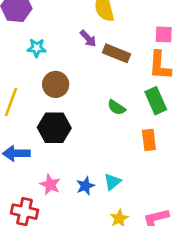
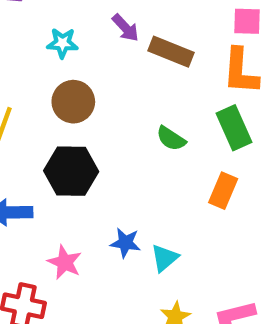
cyan star: (37, 48) -> (62, 43), moved
orange rectangle: (149, 140) -> (223, 191), turned 30
blue star: (85, 186) -> (125, 243), moved, turned 30

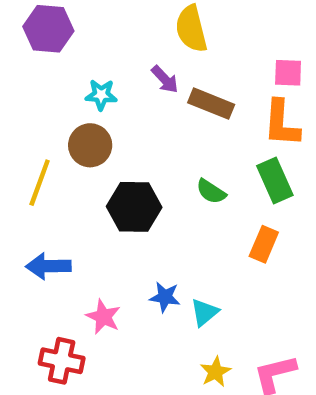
brown circle: (73, 102) -> (90, 145), moved
black hexagon: (71, 171) -> (134, 207), moved

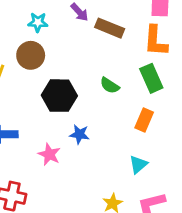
blue star: (165, 297) -> (79, 134), moved
cyan triangle: (204, 312) -> (138, 164), moved
pink star: (103, 317) -> (49, 154), moved

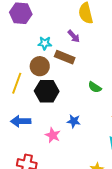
brown rectangle: (110, 28) -> (65, 57), moved
black hexagon: (59, 96) -> (47, 91), moved

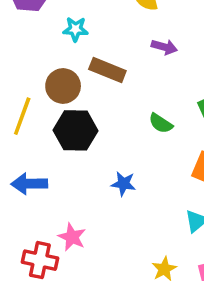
purple arrow: (74, 36) -> (164, 47), moved, turned -32
cyan star: (45, 43) -> (75, 29), moved
pink star: (53, 135) -> (72, 237), moved

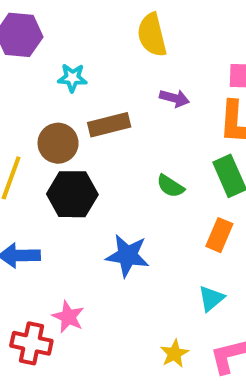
brown rectangle: (107, 70) -> (109, 125), turned -36
blue star: (123, 184) -> (127, 256), size x1.5

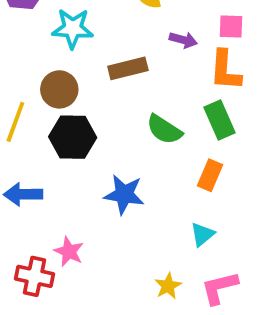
cyan star: (72, 78) -> (73, 28), size x1.5
purple arrow: (174, 98) -> (183, 40), moved
brown rectangle: (109, 125) -> (128, 68), moved
green semicircle: (170, 186) -> (164, 129), size x1.4

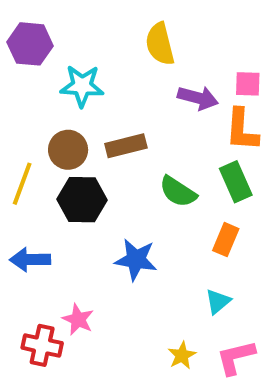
purple arrow: (183, 40) -> (198, 98), size x1.4
brown rectangle: (128, 68) -> (126, 146), moved

